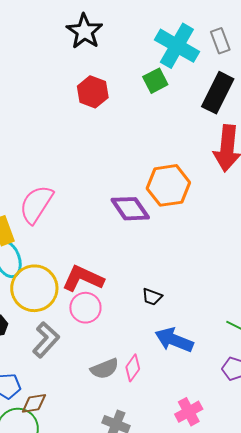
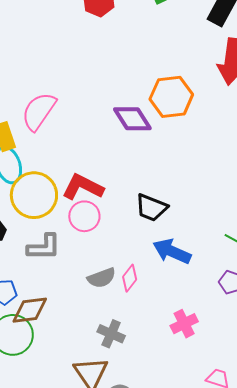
black trapezoid: (152, 297) -> (151, 208), size x1.6
gray L-shape: (46, 340) -> (44, 247), turned 45
brown diamond: (34, 403) -> (30, 310), size x1.4

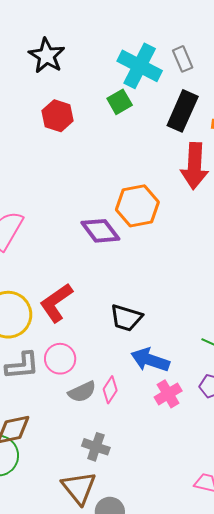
red L-shape: (83, 187) -> (56, 303), turned -57
pink circle: (84, 216) -> (60, 359), moved
pink cross: (184, 324) -> (168, 394), moved

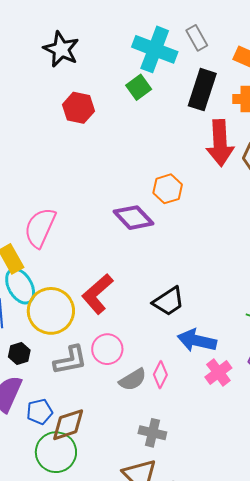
orange hexagon: (137, 206) -> (168, 189), size x0.7
black trapezoid: (126, 318) -> (169, 301), turned -44

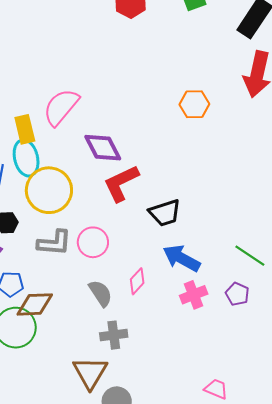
purple diamond: (133, 218) -> (103, 148), moved
red L-shape: (97, 294) -> (121, 183), moved
gray semicircle: (133, 380) -> (101, 293), moved, turned -108
gray cross: (152, 433) -> (114, 335), turned -36

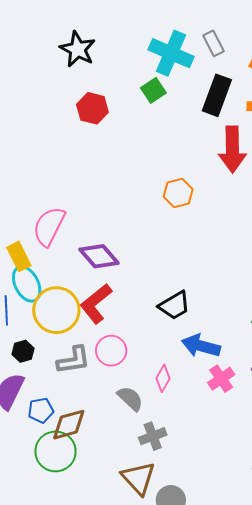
red L-shape: (121, 183) -> (96, 304), moved

